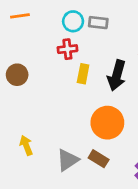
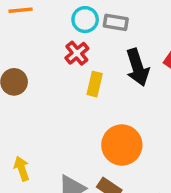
red cross: (67, 49) -> (77, 53), turned -36
black arrow: (117, 75) -> (137, 67), moved, turned -36

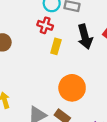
red cross: (77, 53) -> (45, 25), turned -35

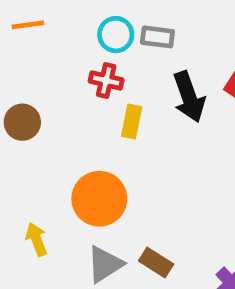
orange circle: (72, 88) -> (99, 199), moved

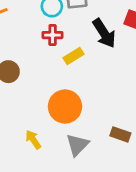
yellow rectangle: (132, 122) -> (73, 56), turned 60
brown rectangle: (156, 262) -> (120, 134), moved

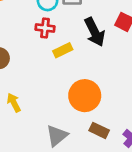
orange circle: (65, 107) -> (85, 96), moved
yellow arrow: (33, 139) -> (14, 103), moved

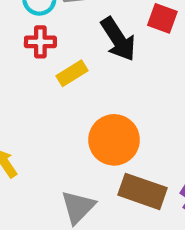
brown rectangle: (99, 130) -> (143, 191), size x1.5

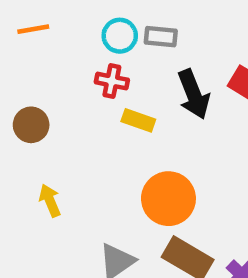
yellow rectangle: (72, 73) -> (138, 120), turned 40

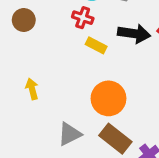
black arrow: (194, 94) -> (134, 34), turned -68
brown circle: (31, 125) -> (24, 20), moved

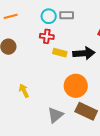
black arrow: (134, 34) -> (84, 53), moved

